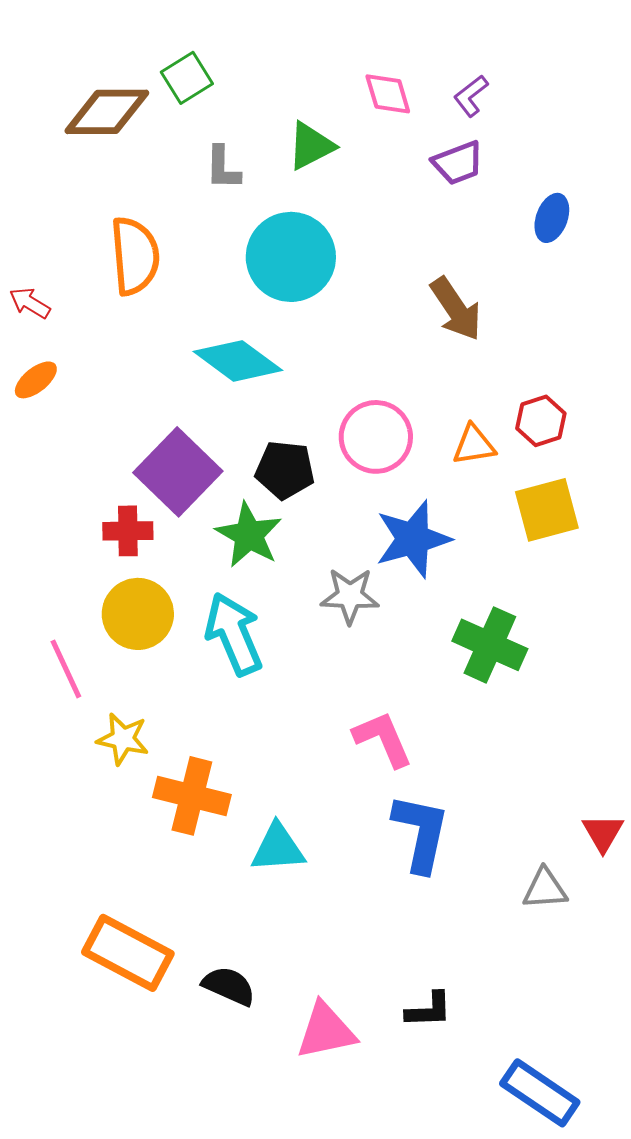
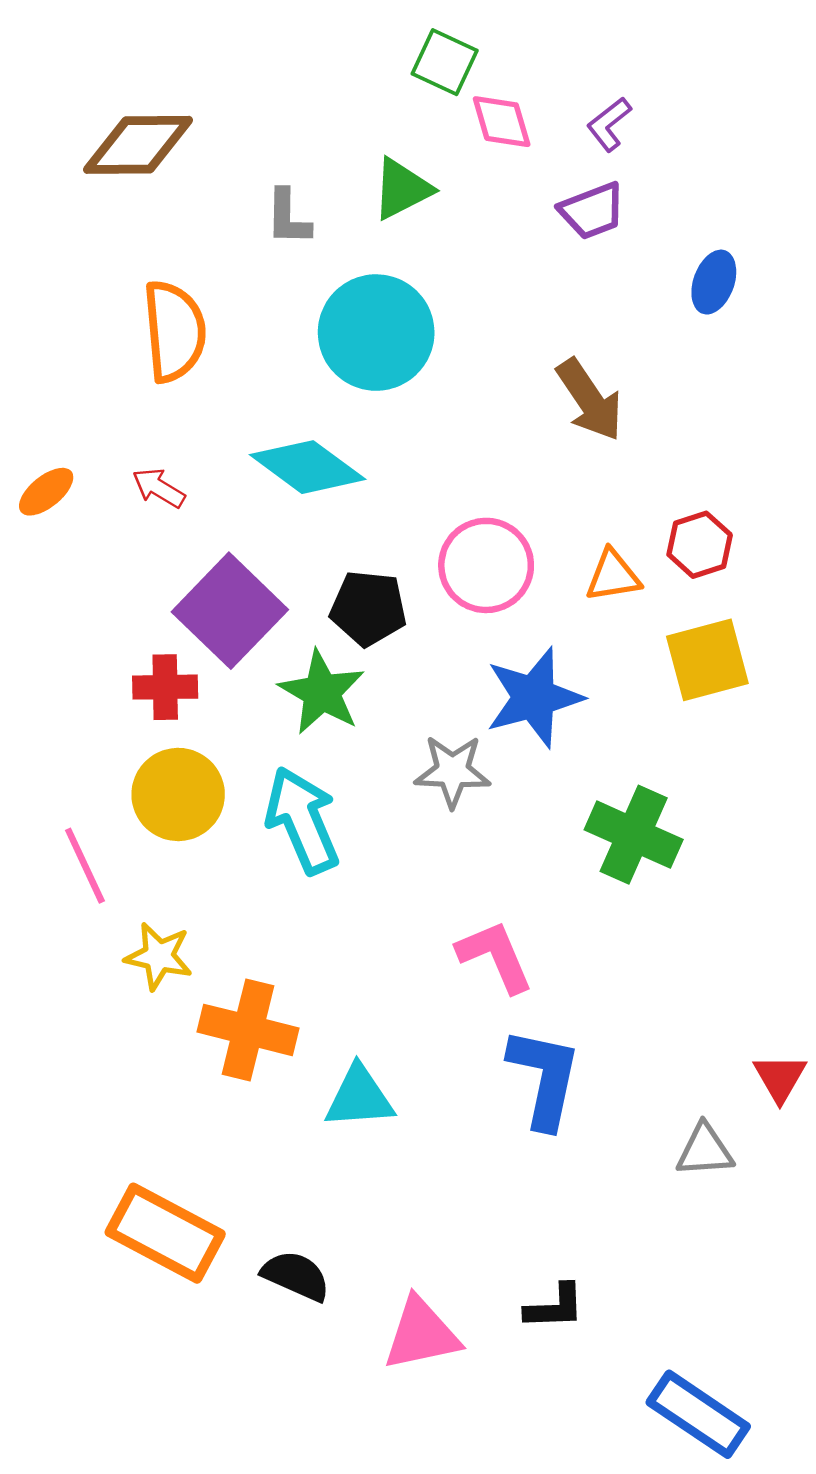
green square: (187, 78) -> (445, 62), moved, turned -33
red arrow: (30, 303) -> (159, 488), moved

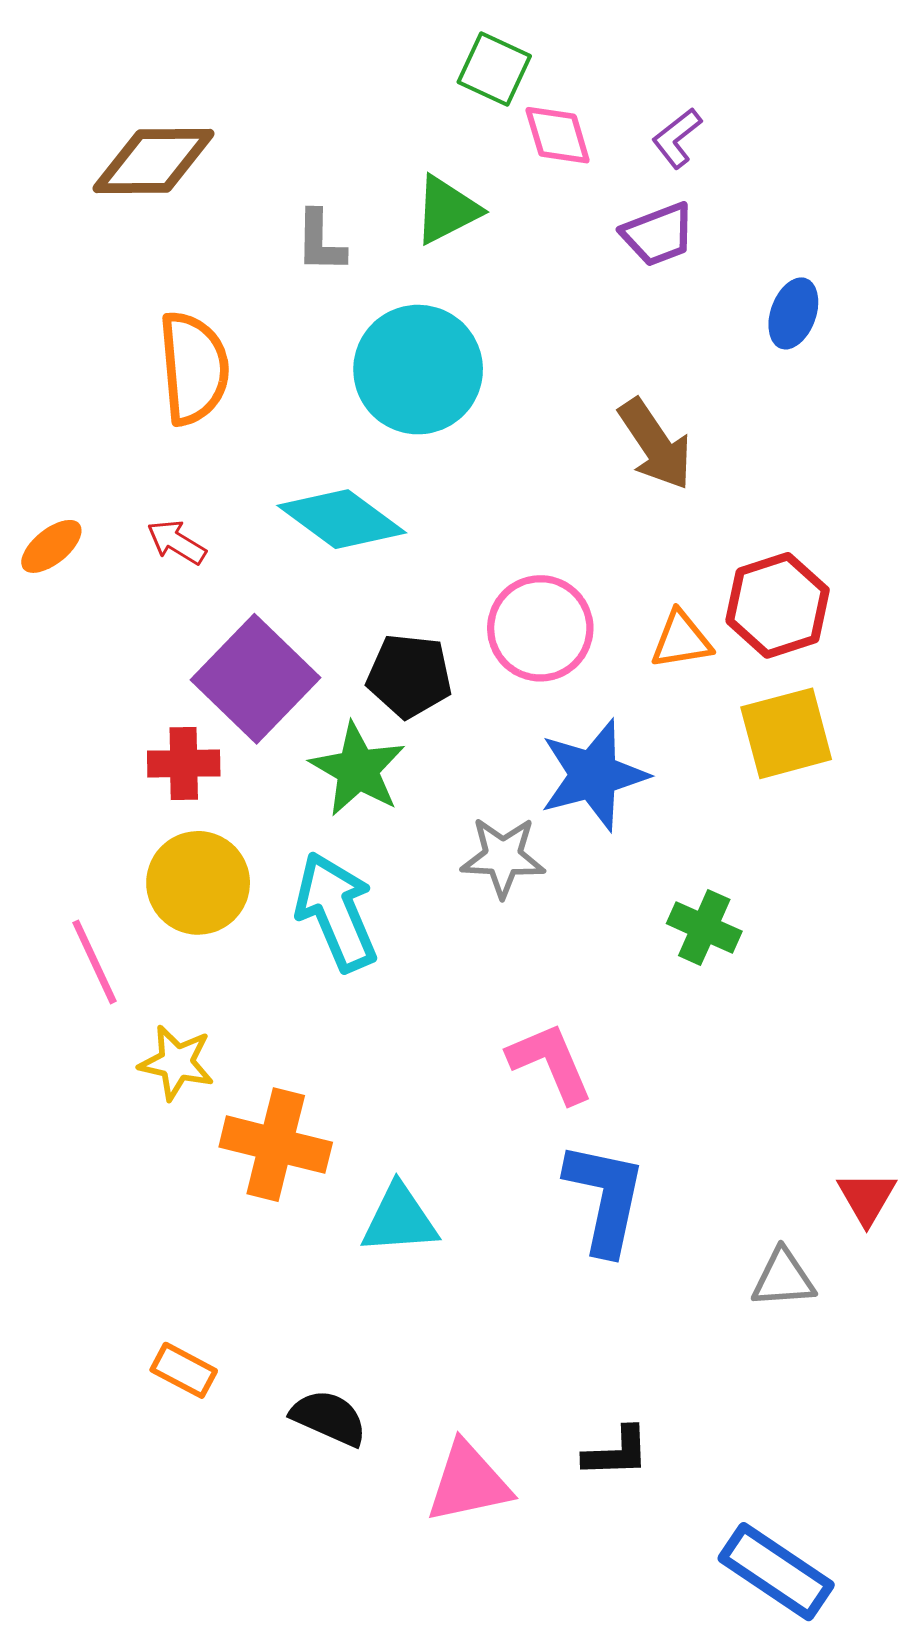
red hexagon: (700, 545) -> (778, 605), size x1.4
green cross: (634, 835) -> (704, 927), size x0.7
orange rectangle: (165, 1233) -> (184, 1370), size x0.5

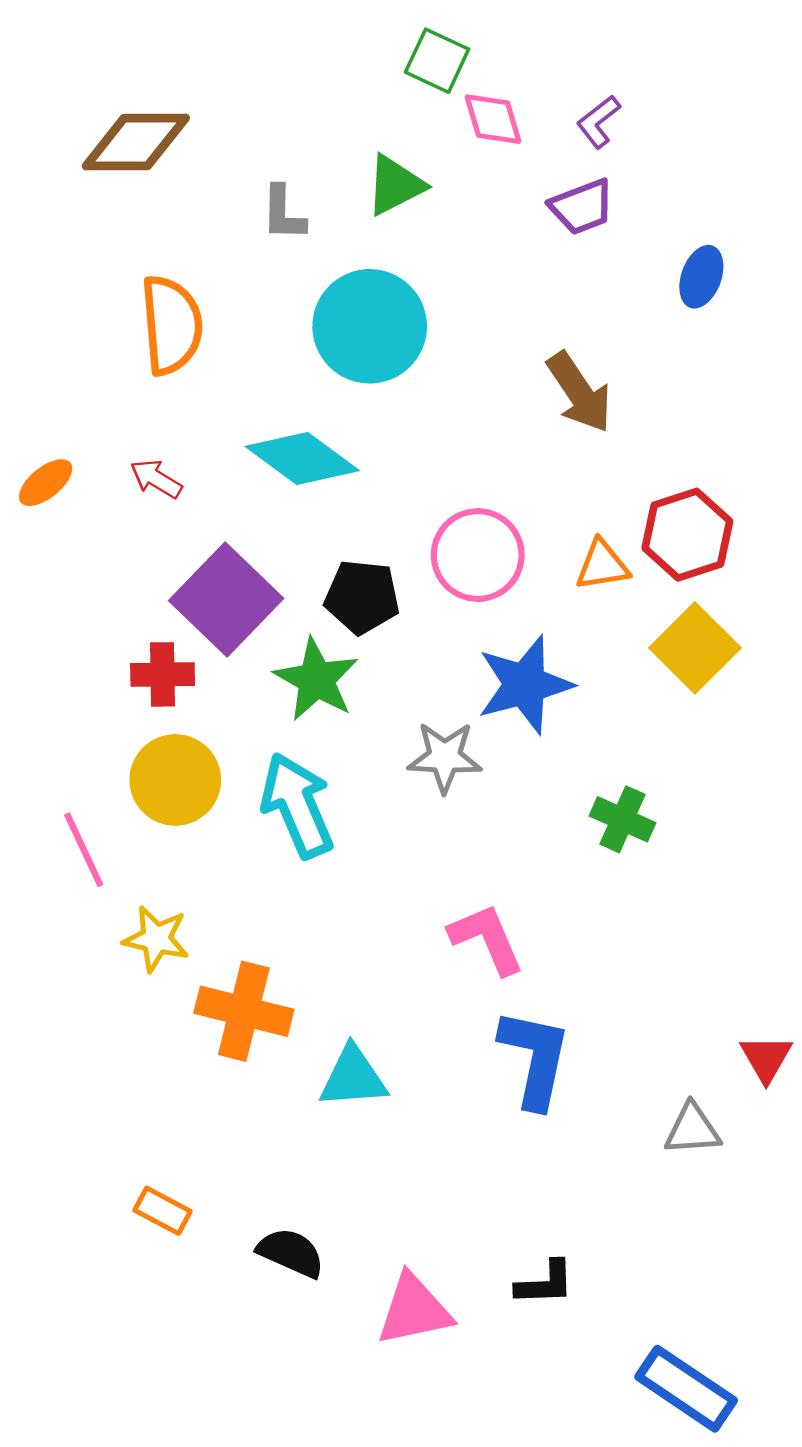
yellow square: (786, 733) -> (695, 648), turned -30

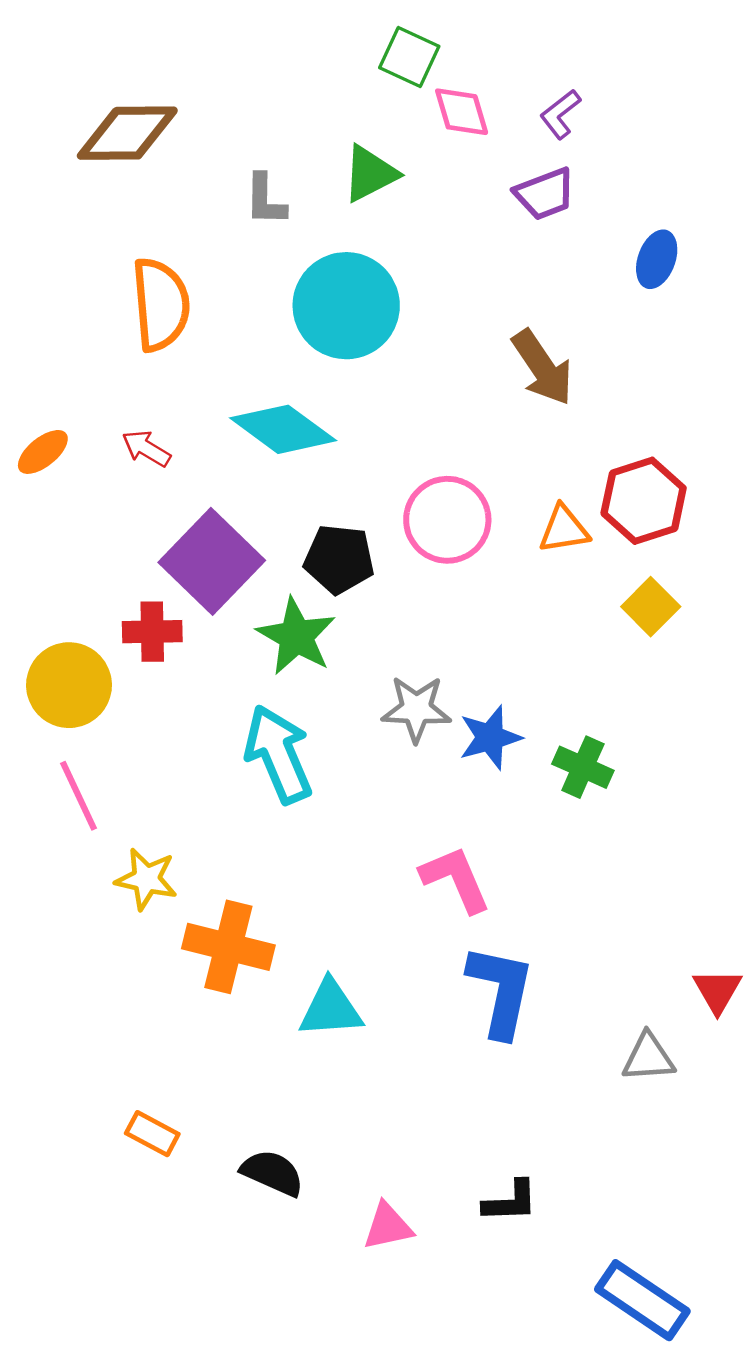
yellow square: (695, 648) -> (651, 607), size x0.7
blue star: (525, 685) -> (490, 737), moved, size x0.7
yellow circle: (175, 780) -> (69, 685), moved
pink triangle: (414, 1310) -> (388, 1226), size x0.7

